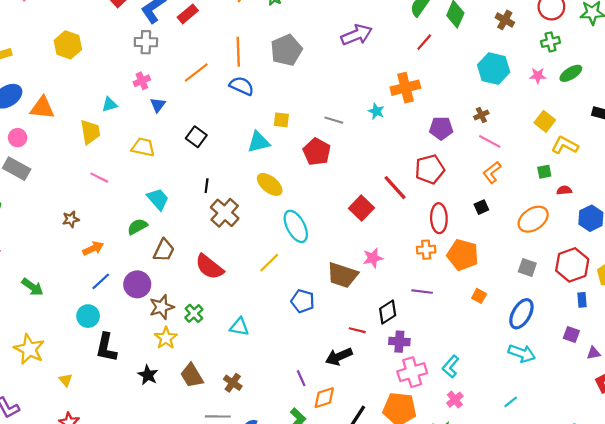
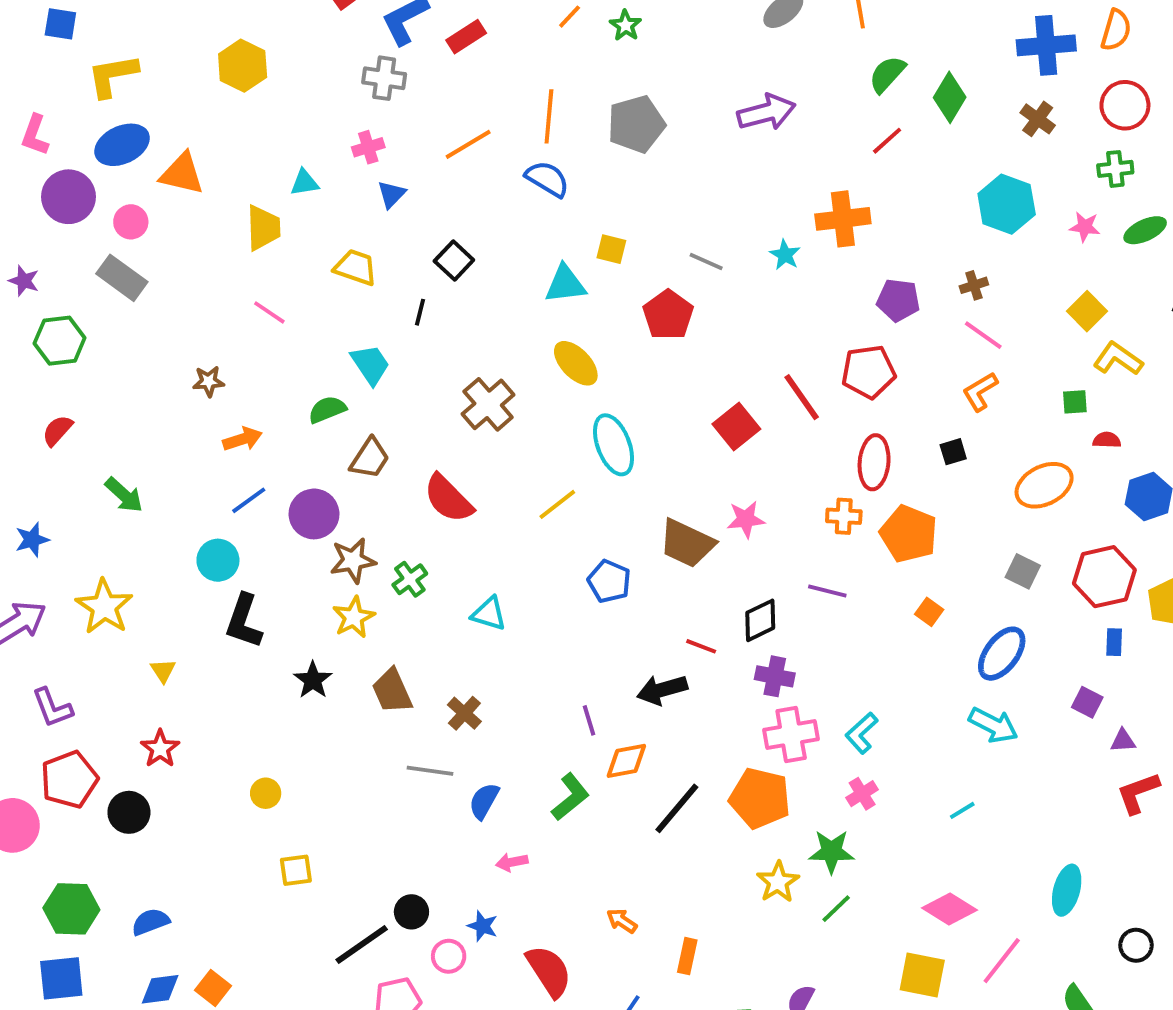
black line: (207, 186) -> (420, 312), moved

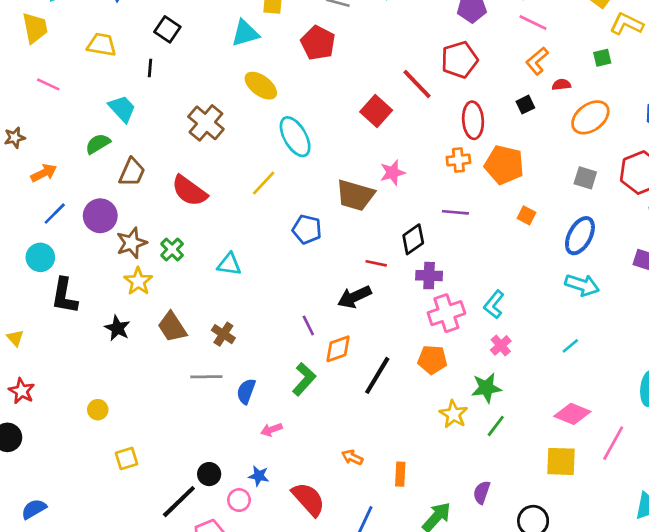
red semicircle: (1107, 440) -> (561, 85), moved
orange pentagon: (760, 798) -> (432, 360), size x0.7

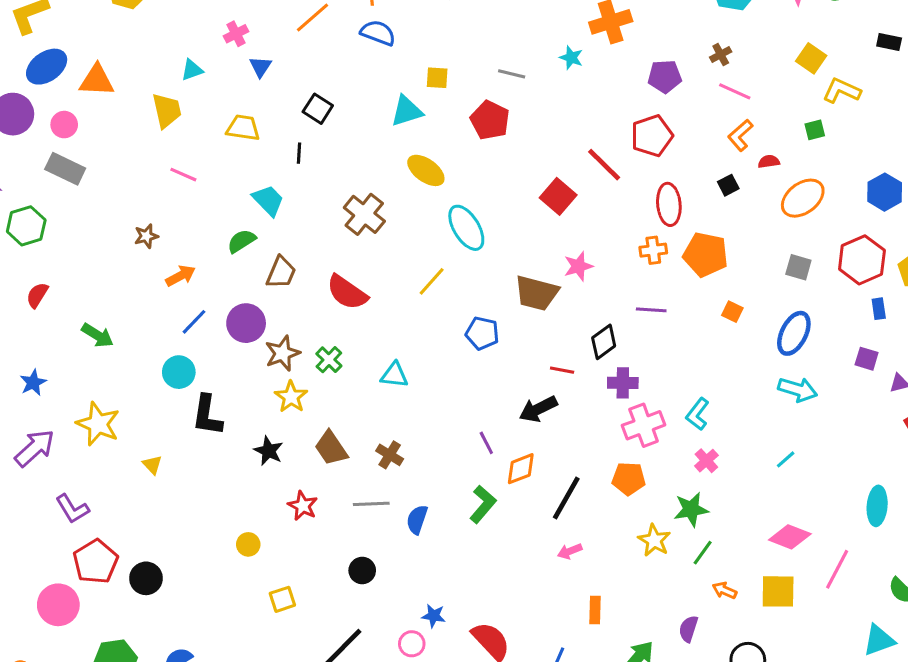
red star: (22, 391) -> (303, 506), moved
pink arrow: (271, 430) -> (570, 551), moved
orange arrow: (352, 457) -> (725, 590), moved
black circle: (209, 474) -> (362, 570), moved

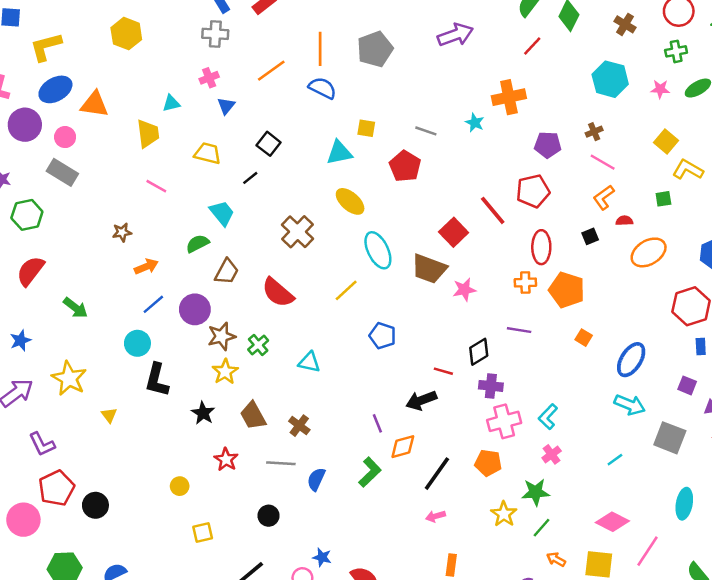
black line: (299, 153) -> (250, 178), turned 42
gray square: (798, 267) -> (670, 438), moved, size x1.5
brown trapezoid: (537, 293) -> (429, 269), moved
red semicircle: (37, 295) -> (30, 271), size x1.5

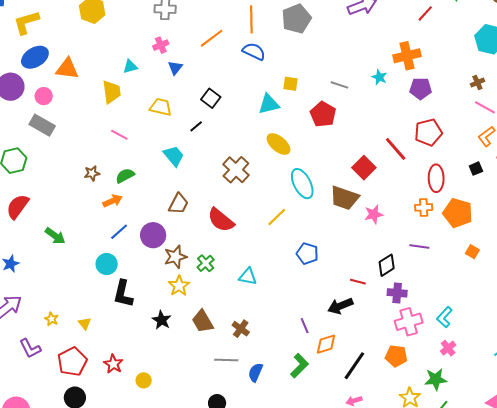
purple pentagon: (548, 145) -> (421, 89), moved
green semicircle: (198, 244) -> (125, 176), moved
yellow star: (69, 378) -> (52, 319), moved, size x0.5
red star: (226, 459) -> (113, 364), moved
red pentagon: (56, 488) -> (72, 362), moved

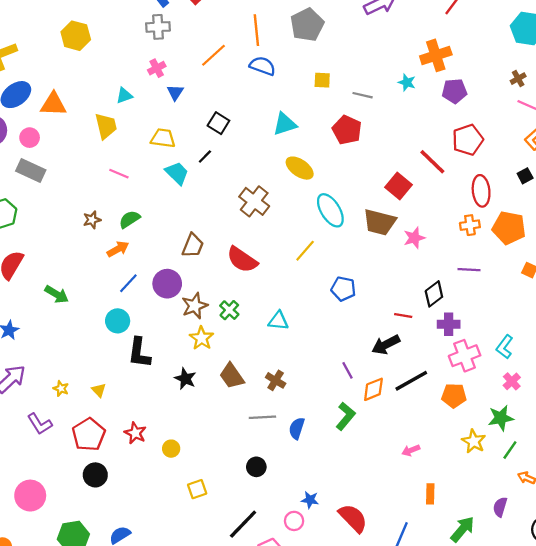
yellow square: (290, 84) -> (322, 80), moved
cyan trapezoid: (174, 156) -> (177, 173), moved
black line: (354, 366) -> (411, 381), moved, turned 32

